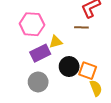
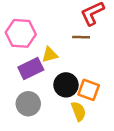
yellow semicircle: (96, 88) -> (79, 111), moved

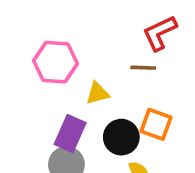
purple rectangle: (31, 69) -> (70, 133), moved, turned -40
orange square: (89, 90) -> (156, 124), moved

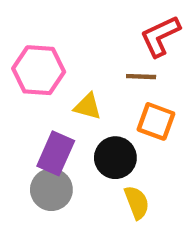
yellow triangle: (98, 93) -> (88, 106), turned 30
orange square: (156, 124) -> (156, 121), moved

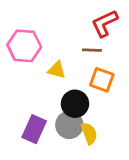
purple rectangle: (56, 153) -> (34, 129), moved
gray circle: (51, 190) -> (69, 125), moved

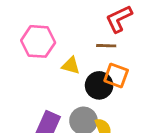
black circle: (75, 104) -> (99, 85), moved

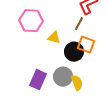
brown line: (106, 46) -> (79, 24), turned -64

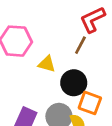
orange square: (86, 45) -> (90, 103), moved

